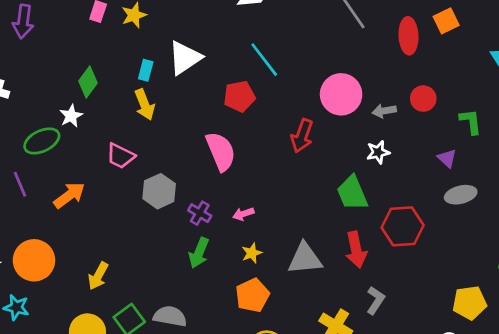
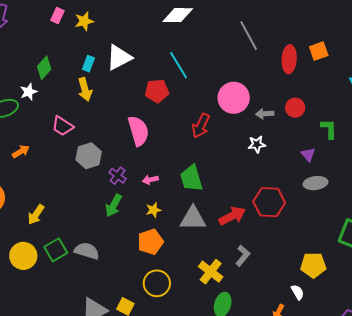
green trapezoid: (352, 193) -> (191, 178), moved
orange arrow: (69, 195) -> (21, 152), size x0.7
red arrow: (356, 250) -> (232, 216), turned -112

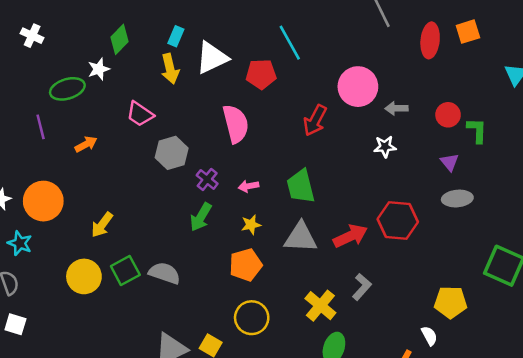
white triangle: (119, 57) -> (212, 58), moved
red circle: (295, 108) -> (448, 115), moved

